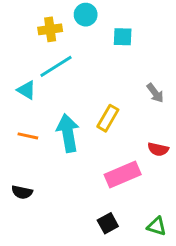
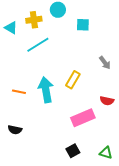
cyan triangle: (26, 90) -> (11, 28), moved

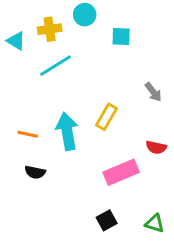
black semicircle: (15, 130) -> (35, 172), moved

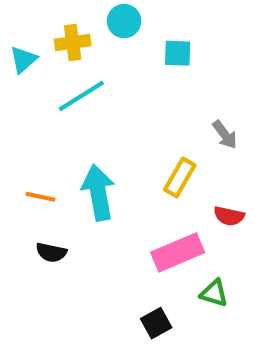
cyan triangle: (16, 41) -> (23, 60), turned 48
yellow rectangle: (107, 117) -> (180, 177), moved
green triangle: (155, 223) -> (214, 293), moved

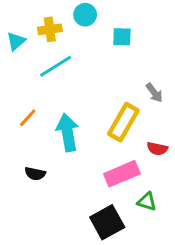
yellow rectangle: (180, 177) -> (123, 122), size x1.4
orange line: (40, 197) -> (28, 118), moved, turned -60
black square: (156, 323) -> (107, 222), size x1.6

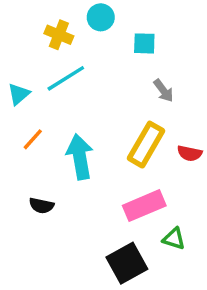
yellow cross: (50, 29) -> (59, 35), turned 30
cyan triangle: (16, 41) -> (19, 94), moved
gray arrow: (154, 93) -> (163, 91), moved
red semicircle: (157, 149) -> (190, 153), moved

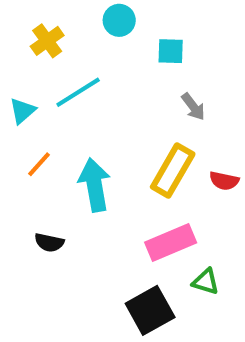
yellow cross: (59, 35) -> (47, 41), moved, turned 32

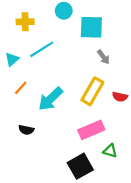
yellow cross: (47, 41) -> (25, 22), turned 35
cyan square: (171, 51) -> (91, 27), size x1.6
cyan arrow: (95, 185) -> (50, 99), turned -124

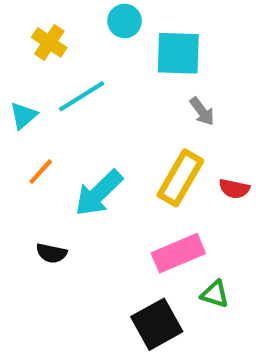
yellow cross: (25, 22) -> (49, 42), turned 35

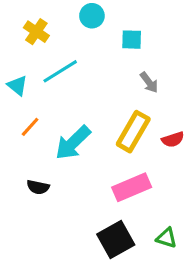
cyan square: (178, 53) -> (132, 40), size x0.6
cyan triangle: (23, 116) -> (17, 86), turned -40
red semicircle: (234, 189) -> (173, 140), turned -30
green triangle: (215, 294) -> (167, 238), moved

